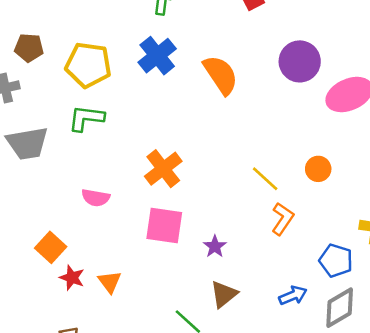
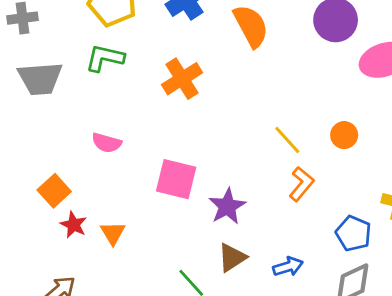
orange cross: (163, 169) -> (182, 79), moved
purple star: (215, 246) -> (227, 206), size x1.5
blue arrow: (293, 295) -> (288, 267), moved

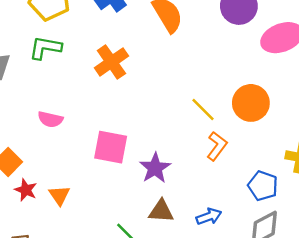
orange circle: (344, 135) -> (251, 103), size x1.6
brown triangle: (232, 258) -> (161, 211), turned 40

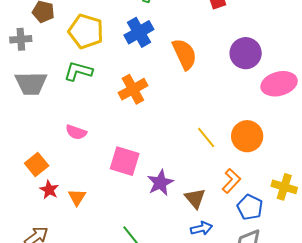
orange L-shape: (217, 146) -> (231, 181), moved
brown triangle: (161, 211) -> (195, 198), moved, turned 40

